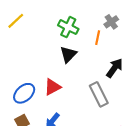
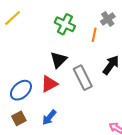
black triangle: (68, 54) -> (59, 60), moved
gray rectangle: (99, 94) -> (83, 78), moved

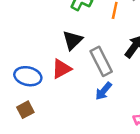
blue ellipse: (21, 90) -> (28, 76), turned 55
blue arrow: (49, 117) -> (104, 91), moved

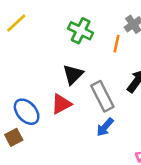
blue ellipse: (28, 76) -> (27, 112), turned 35
brown square: (25, 110) -> (14, 137), moved

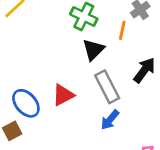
black triangle: (73, 74) -> (93, 50), moved

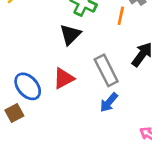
black triangle: (93, 50) -> (70, 34), moved

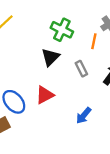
gray rectangle: (106, 70) -> (81, 69), moved, size x0.6

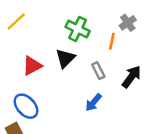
red triangle: (45, 95) -> (32, 66), moved
blue arrow: (84, 116) -> (93, 102), moved

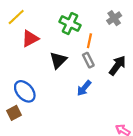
orange line: (112, 41) -> (89, 41), moved
black triangle: (65, 58) -> (58, 60), moved
red triangle: (32, 66) -> (30, 39), moved

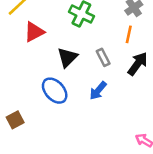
orange line: (89, 41) -> (129, 34), moved
blue ellipse: (25, 91) -> (55, 91), moved

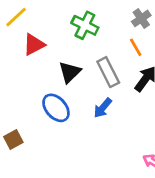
orange line: (129, 34) -> (136, 47), turned -42
gray rectangle: (103, 57) -> (108, 72), size x1.5

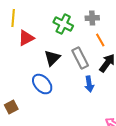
yellow line: (16, 17) -> (13, 18), turned -42
gray cross: (141, 18) -> (92, 18), moved, turned 32
blue arrow: (103, 108) -> (89, 84), moved, turned -49

